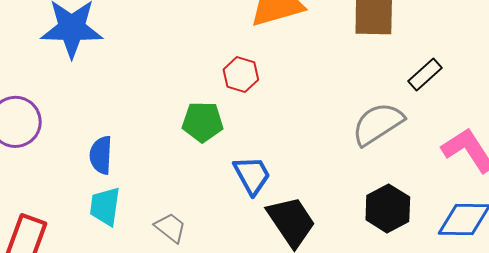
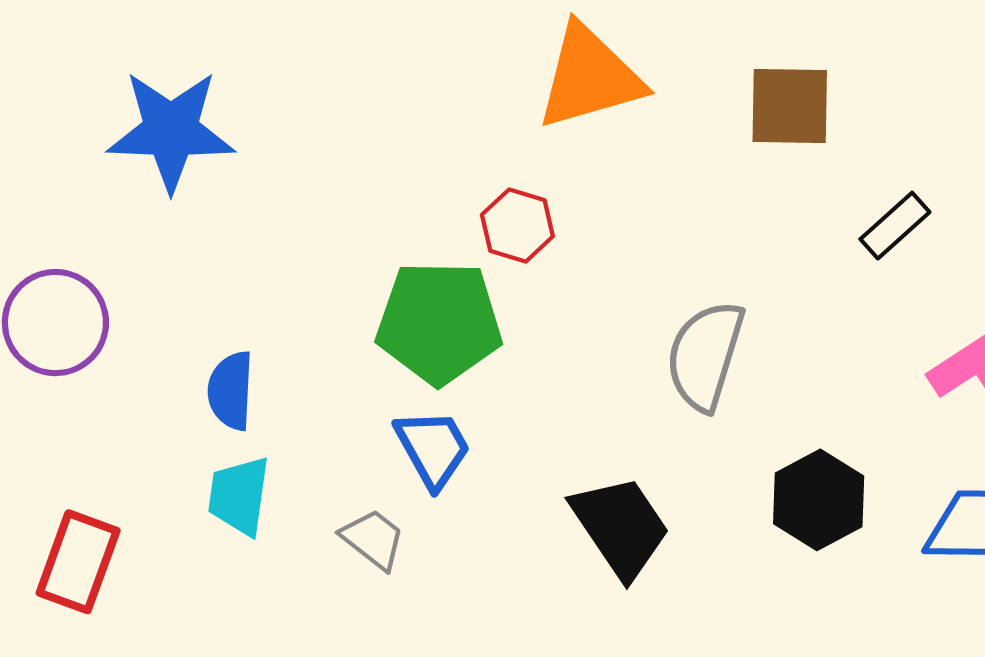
green pentagon: (203, 122) -> (439, 323), size x1.5
gray semicircle: (378, 124) -> (705, 356), moved, turned -40
blue trapezoid: (252, 175) -> (433, 448), moved

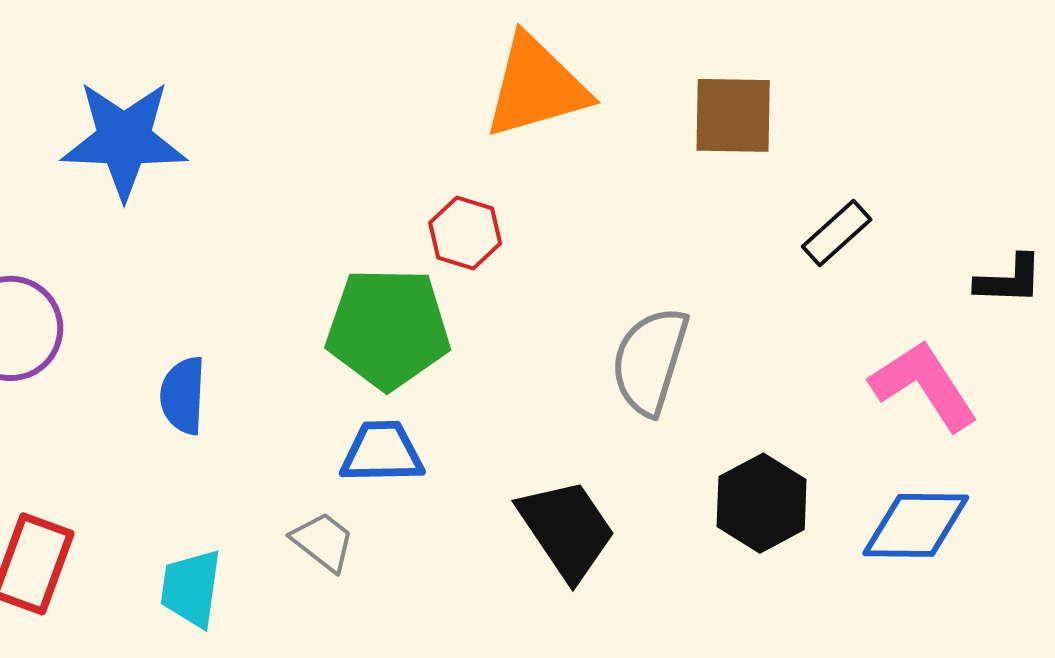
blue trapezoid: (433, 448) -> (382, 452), turned -62
cyan trapezoid: (239, 496) -> (191, 588), moved

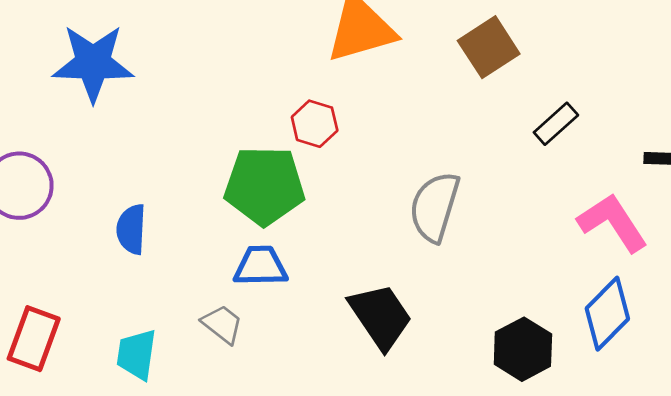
brown square: (733, 115) -> (489, 47), turned -34
black hexagon: (762, 503) -> (523, 349), moved
blue diamond: (916, 525) -> (607, 314), turned -46

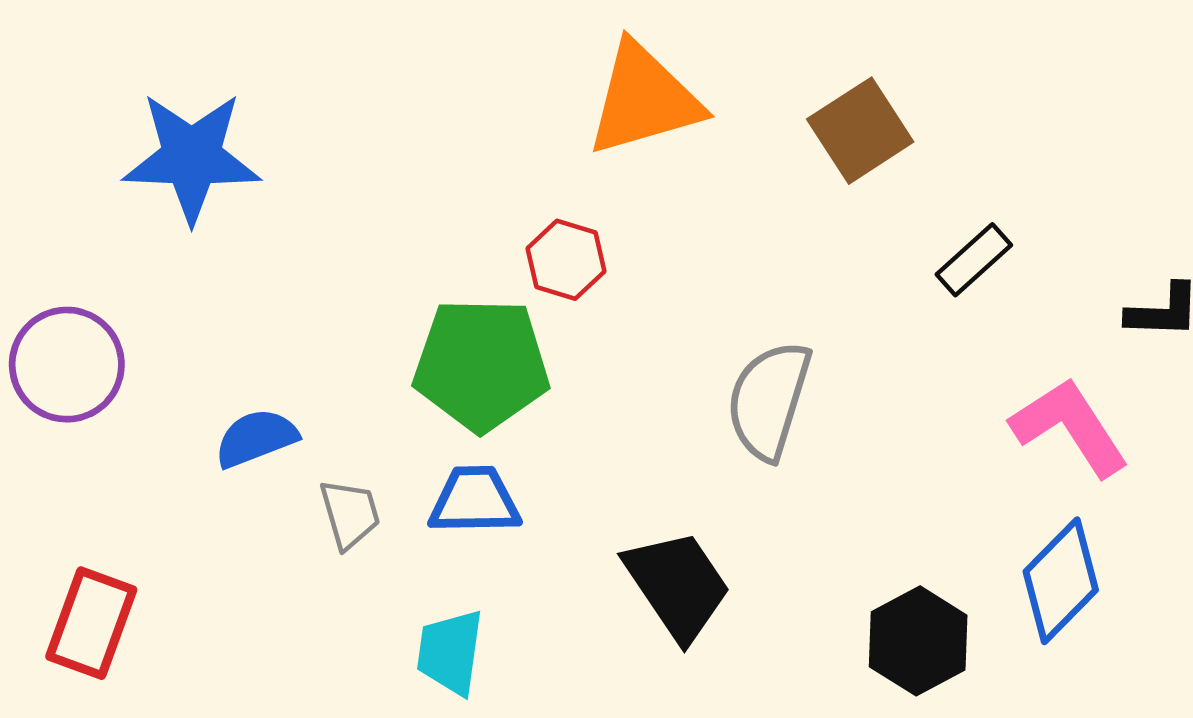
blue semicircle: (131, 229) -> (256, 438), turned 66
gray trapezoid: (222, 324) -> (350, 514), moved, turned 36
cyan trapezoid: (137, 354) -> (450, 652), moved

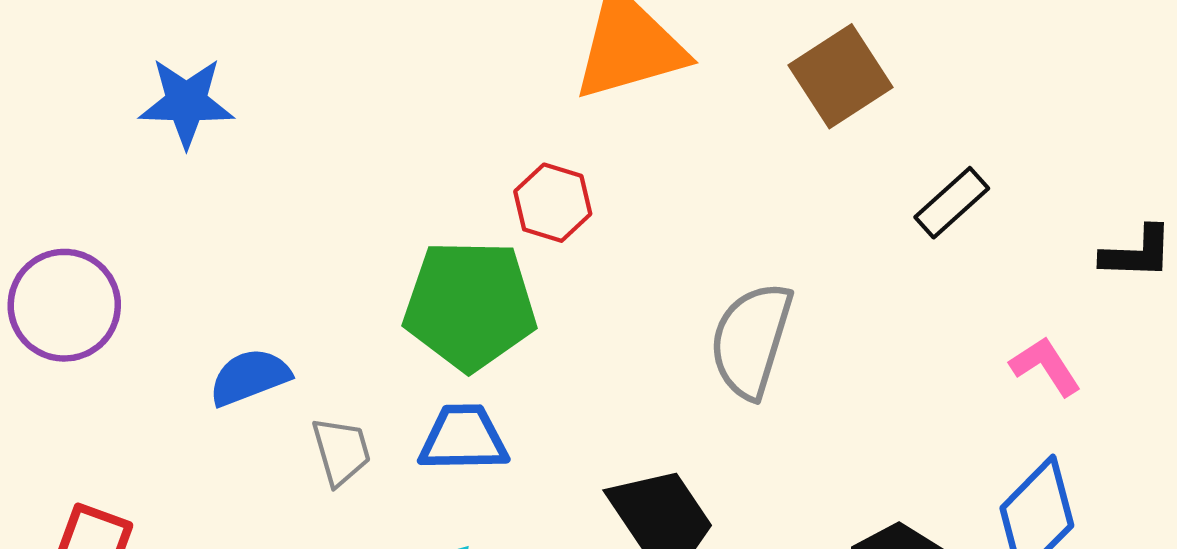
blue star: (192, 157) -> (186, 102), size x0.7
pink L-shape: (1070, 427) -> (1046, 366), size x0.6

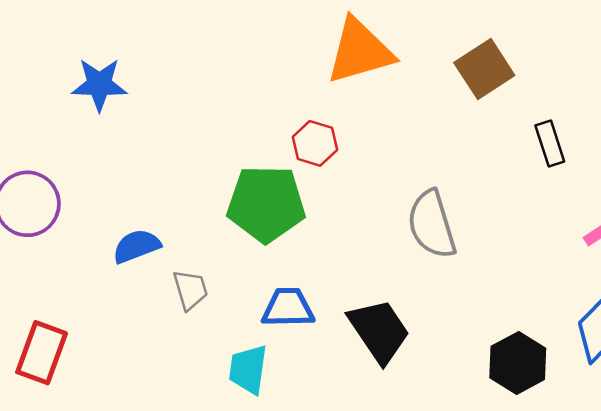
black rectangle: (952, 203) -> (550, 143), turned -66
gray semicircle: (751, 340) -> (432, 224), turned -34
blue trapezoid: (463, 438) -> (288, 308), moved

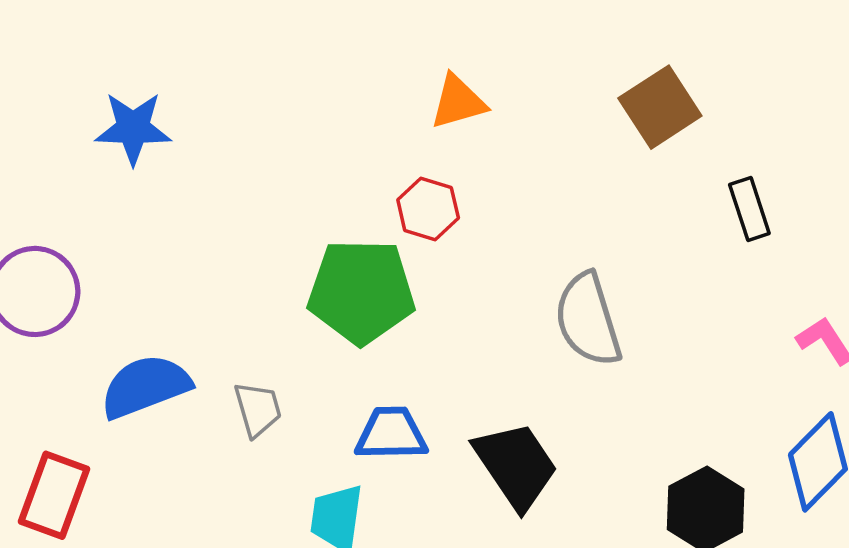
orange triangle: (360, 51) -> (458, 102), moved, size x0.6
blue semicircle: (137, 246) -> (145, 386), moved, size x1.4

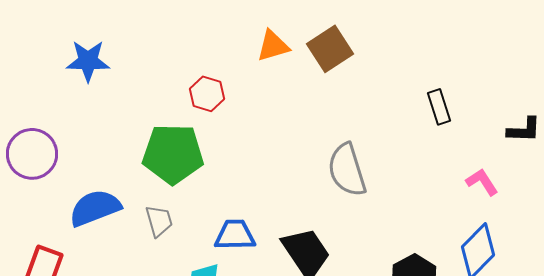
brown square: (660, 107) -> (330, 49), moved
red hexagon: (428, 209) -> (207, 94), moved
green pentagon: (361, 291) -> (173, 154), moved

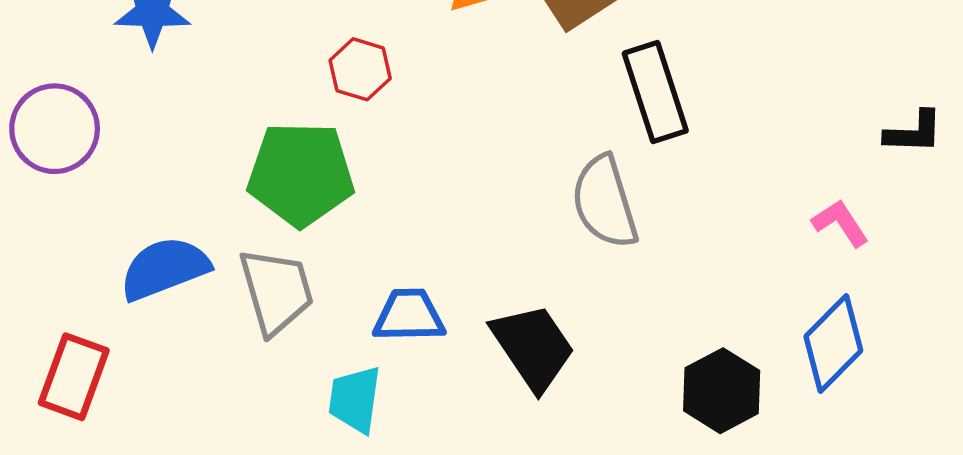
black rectangle: (439, 107) -> (655, 92), moved, size x1.6
purple circle: (32, 154) -> (55, 129), moved
gray trapezoid: (159, 221) -> (276, 291), size x1.6

